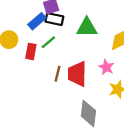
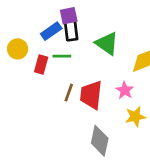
black rectangle: (54, 19) -> (71, 30), turned 66
green triangle: (87, 28) -> (107, 43), turned 30
green line: (48, 42) -> (62, 56), turned 35

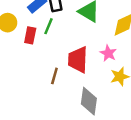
green line: (62, 56) -> (49, 26), turned -63
brown line: (69, 93) -> (54, 76), moved

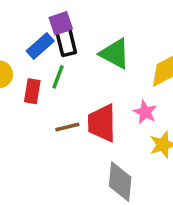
brown line: (54, 76) -> (67, 127), moved, turned 63

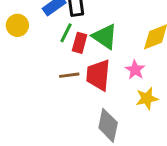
green triangle: (115, 54) -> (105, 36), moved
red rectangle: (32, 91) -> (80, 43), moved

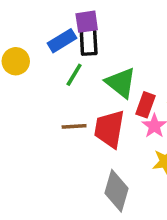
red rectangle: (80, 43) -> (146, 105), moved

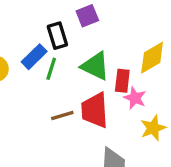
purple square: (87, 22) -> (87, 16), moved
blue rectangle: (62, 41) -> (34, 57), moved

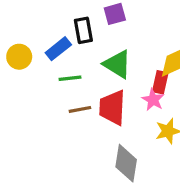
green line: (51, 69) -> (70, 78), moved, turned 60
red rectangle: (122, 81) -> (160, 82), moved

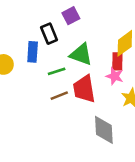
blue rectangle: (58, 49) -> (33, 52), turned -36
green line: (70, 78) -> (57, 71), moved

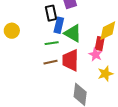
blue rectangle: (33, 52) -> (59, 25), moved

